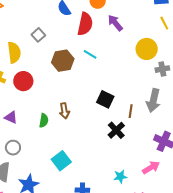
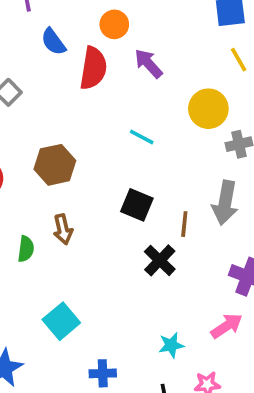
cyan line: (90, 54) -> (142, 137), moved
brown hexagon: (63, 61) -> (55, 165), moved

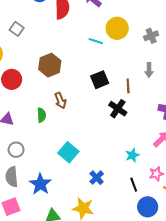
yellow circle: (208, 109) -> (117, 28), moved
gray arrow: (225, 203) -> (149, 70), size x0.6
black square: (137, 205) -> (100, 80), turned -36
blue cross: (103, 373) -> (97, 178), turned -32

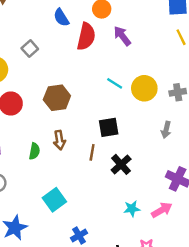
yellow circle: (117, 28) -> (144, 88), moved
brown line: (128, 86) -> (92, 152), moved
cyan star: (132, 155) -> (132, 209), moved

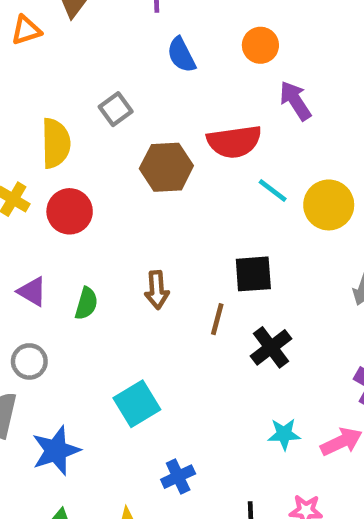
red semicircle: (86, 36) -> (234, 142), moved, turned 64
brown hexagon: (57, 98) -> (166, 167), moved
green semicircle: (34, 151) -> (86, 303), moved

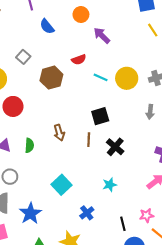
red semicircle: (234, 142) -> (79, 60), size x0.6
cyan star: (284, 434) -> (110, 185), moved

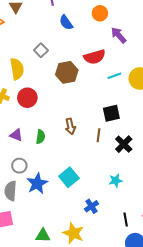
red semicircle: (79, 60) -> (95, 57), size x1.5
cyan line: (101, 77) -> (114, 76), turned -48
blue star: (30, 213) -> (37, 183), moved

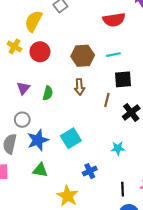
yellow semicircle: (17, 69) -> (33, 21), turned -150
brown hexagon: (67, 72) -> (83, 56), moved
cyan line: (114, 76) -> (113, 55), moved
purple triangle: (16, 135) -> (23, 88), turned 40
green triangle: (43, 235) -> (40, 170), moved

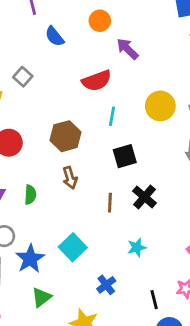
cyan line: (113, 55) -> (112, 116), moved, turned -56
brown line: (107, 100) -> (110, 203), moved
green triangle: (40, 170) -> (41, 297), turned -35

